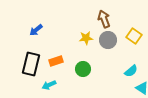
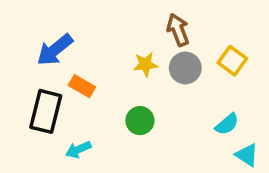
blue arrow: (36, 30) -> (55, 50), size x1.5
orange rectangle: (56, 61) -> (82, 86), moved, turned 48

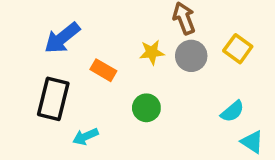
orange rectangle: (82, 86) -> (103, 70), moved

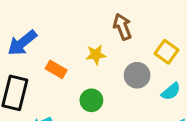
gray circle: (191, 56) -> (137, 75), moved
cyan semicircle: (232, 111) -> (171, 91), moved

